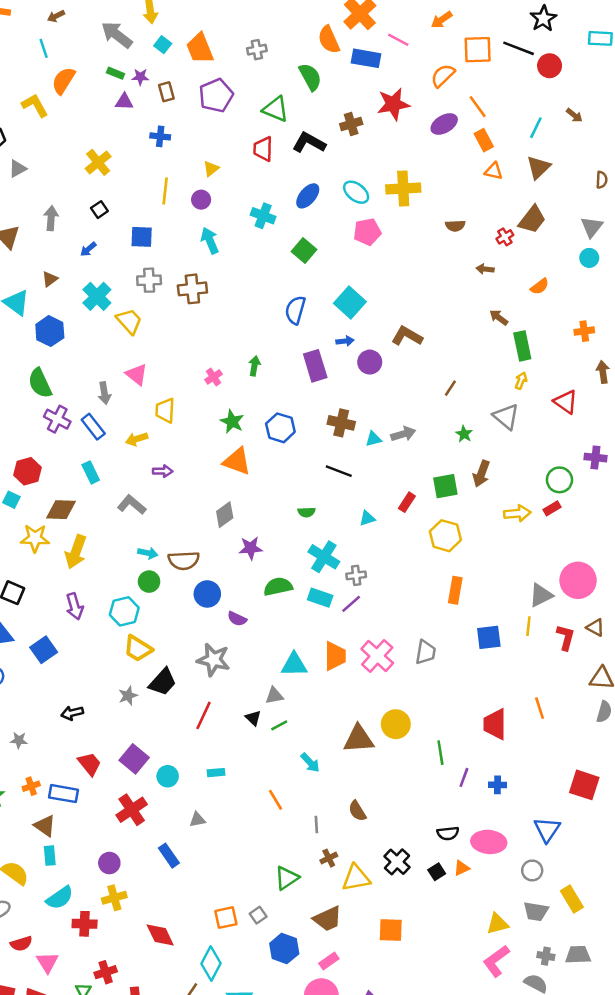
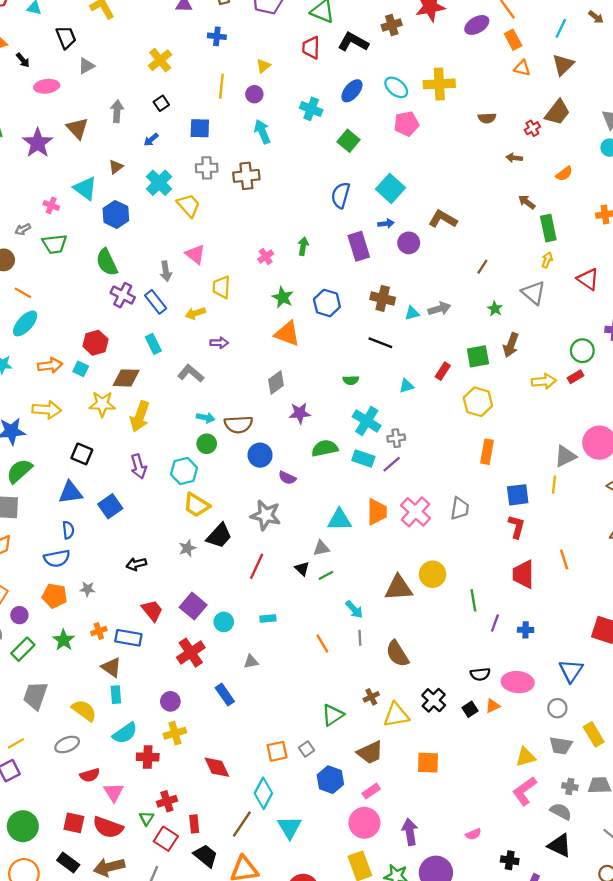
red L-shape: (566, 637) -> (517, 527), moved
brown semicircle: (357, 811) -> (397, 654), size x1.4
gray line: (316, 825) -> (360, 638), moved

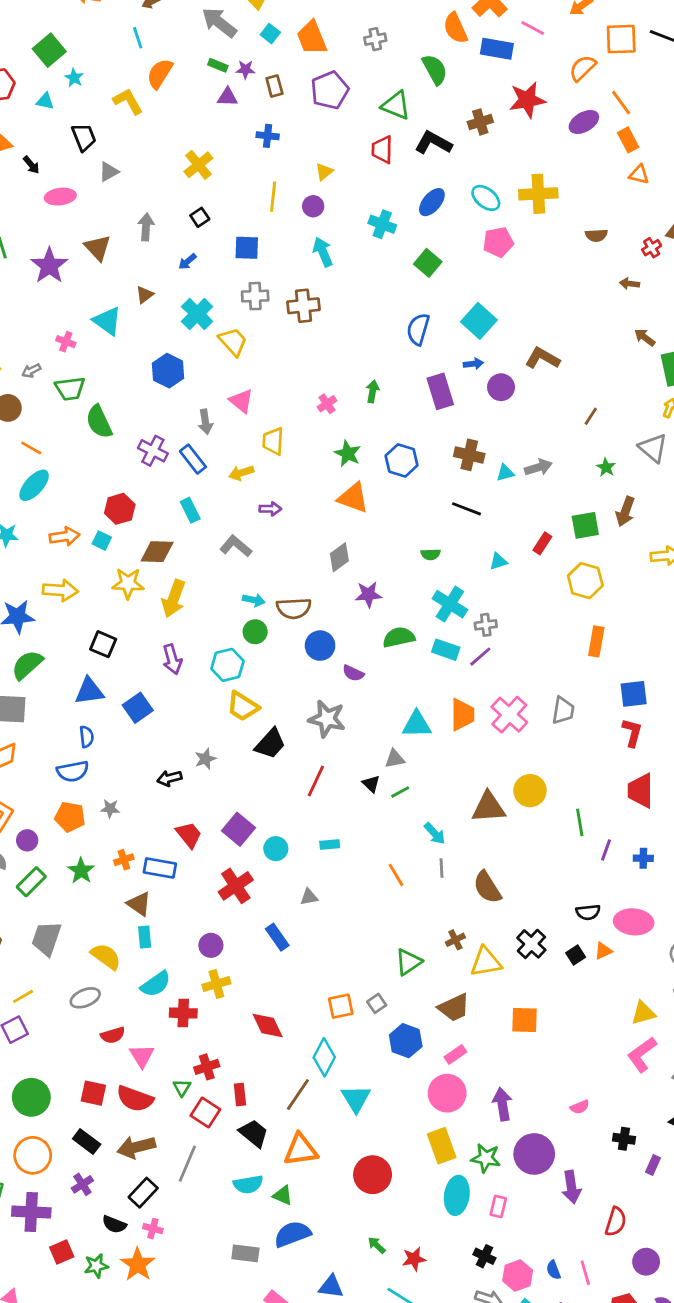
blue hexagon: (116, 214) -> (168, 371), moved
green semicircle: (107, 262) -> (99, 422), moved
gray star: (187, 548) -> (205, 759), moved

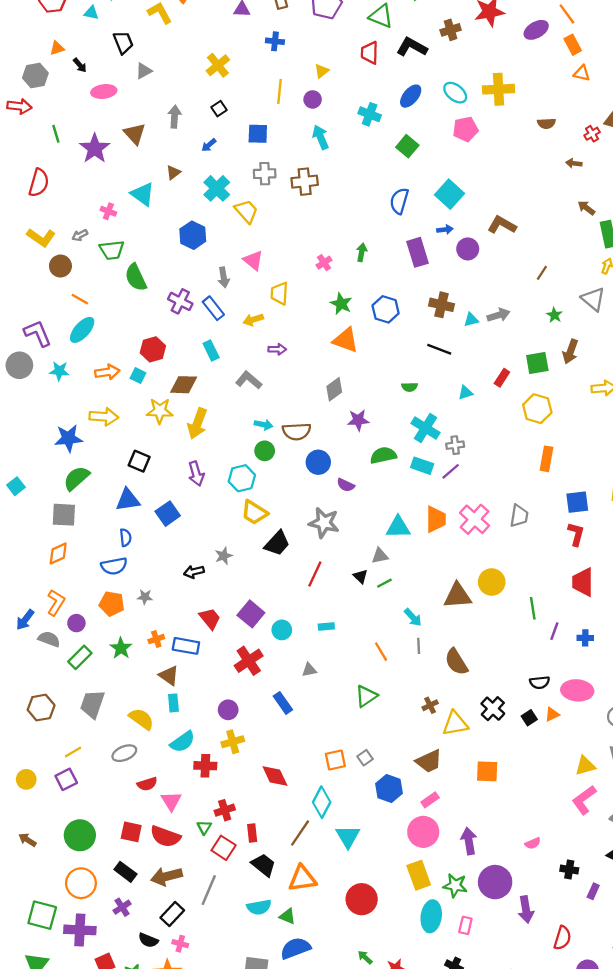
green triangle: (408, 962) -> (366, 696), moved

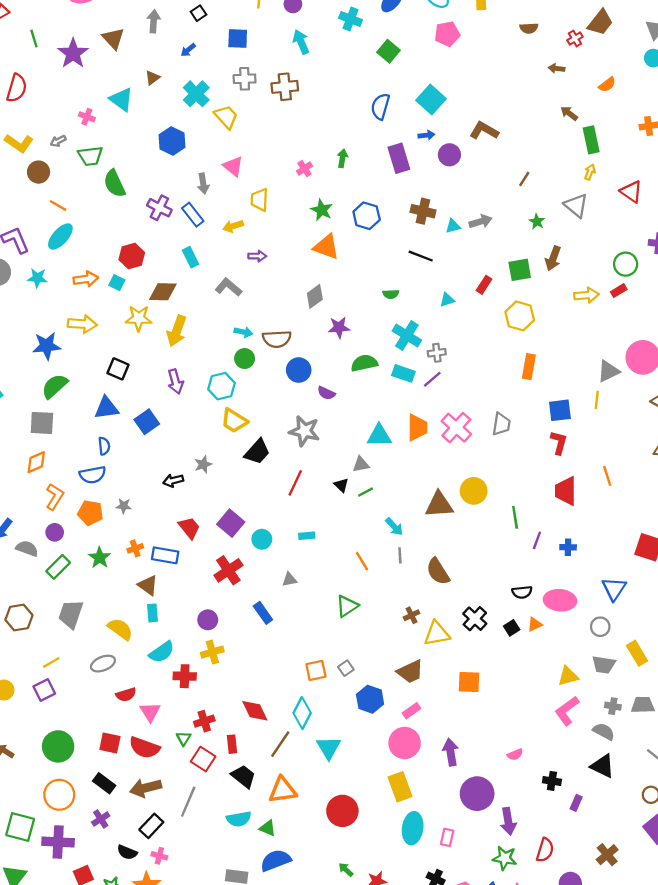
orange L-shape: (56, 603) -> (55, 497), moved
red diamond: (275, 776) -> (255, 711), moved
green star: (455, 885) -> (505, 858), moved

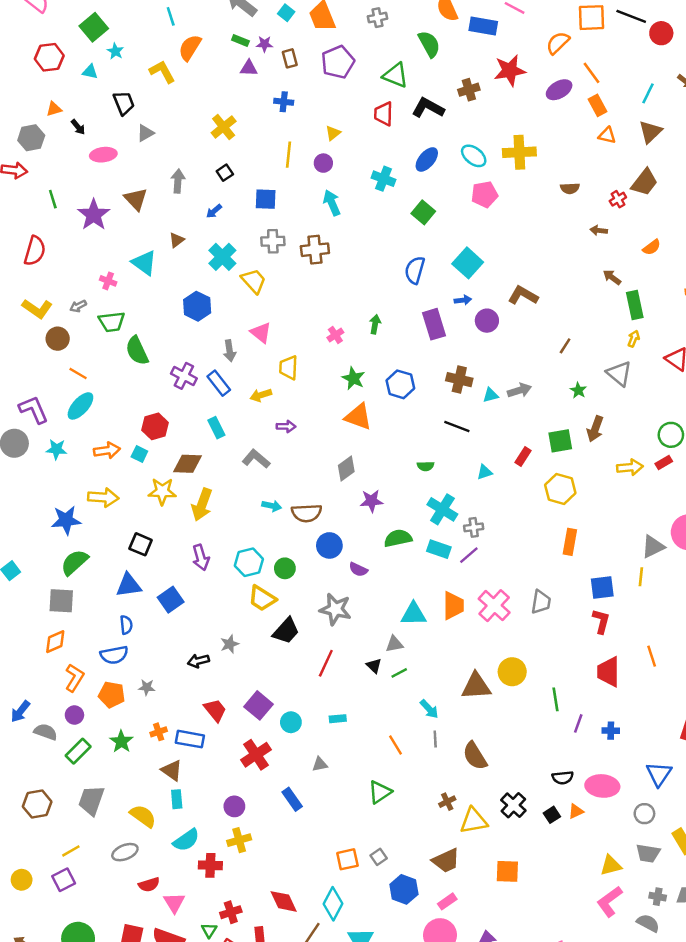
green circle: (245, 359) -> (285, 568), moved

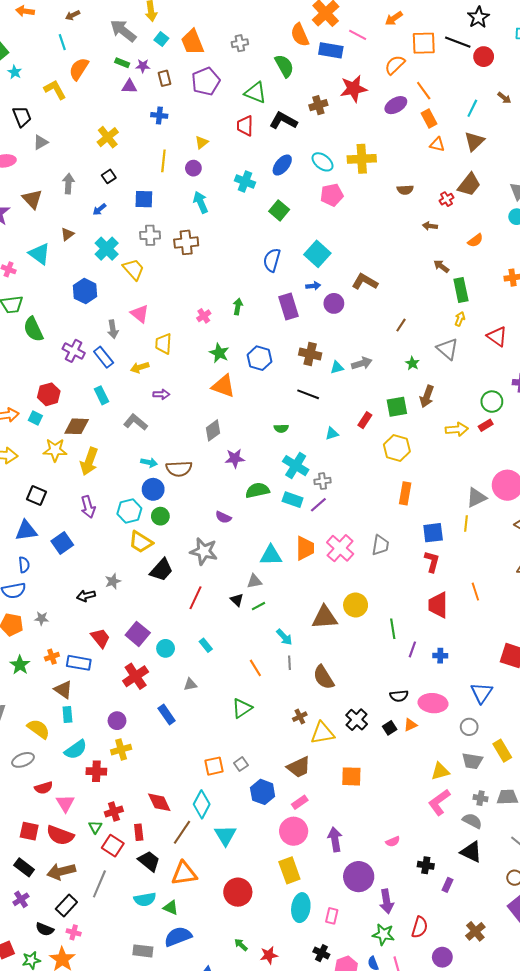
blue circle: (329, 545) -> (153, 489), moved
cyan rectangle: (338, 719) -> (206, 645), turned 56

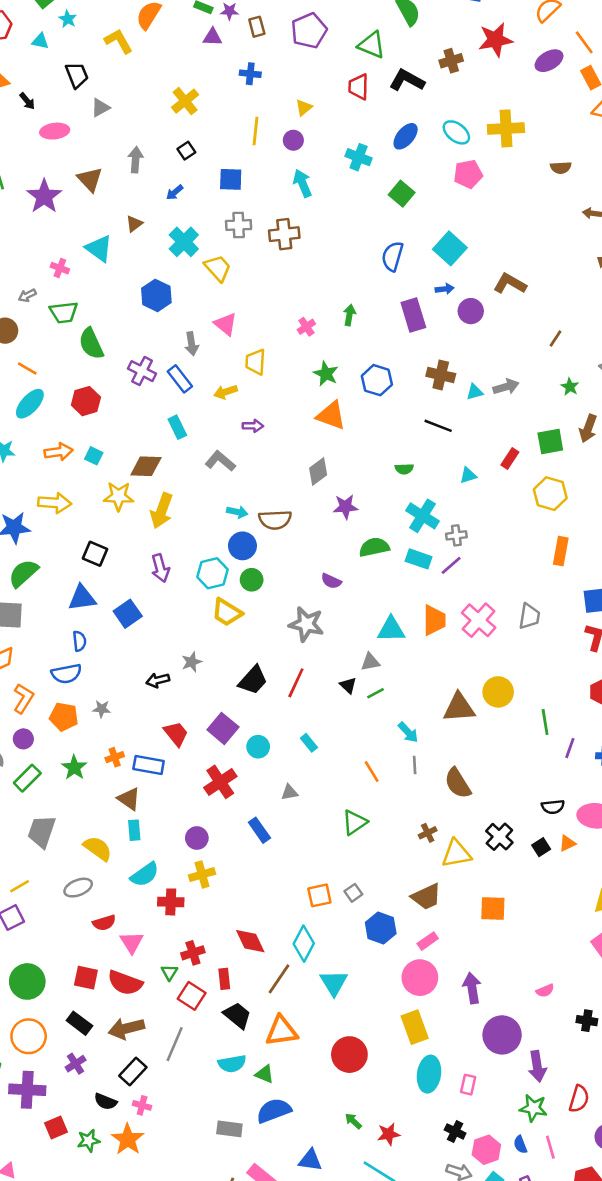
red hexagon: (49, 394) -> (86, 401), moved
black trapezoid: (161, 570) -> (253, 680), moved

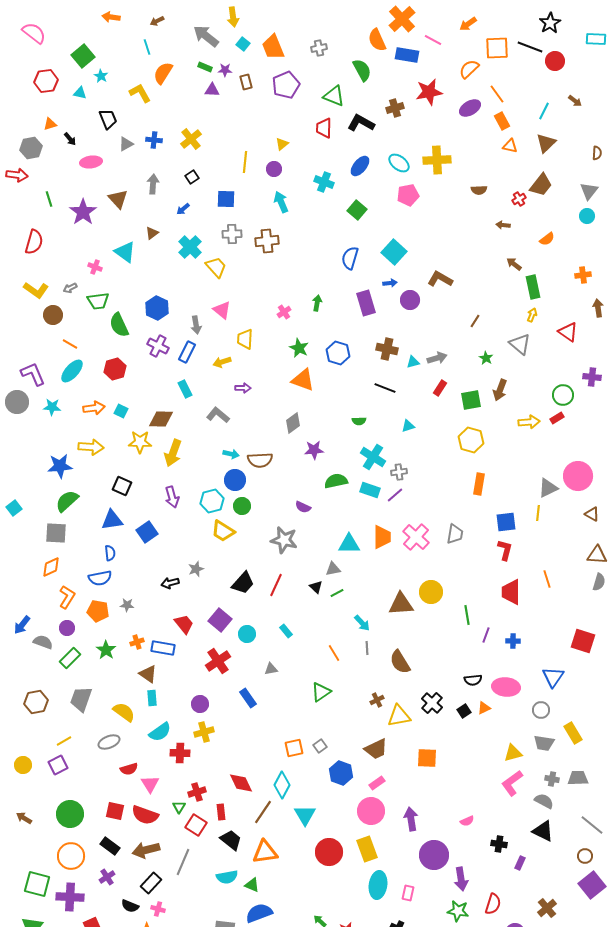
blue cross: (250, 74) -> (154, 140), moved
blue hexagon: (156, 295) -> (157, 308), moved
blue rectangle: (180, 379) -> (187, 352), turned 65
red rectangle: (510, 458) -> (440, 388), moved
red circle: (349, 1055) -> (329, 852), moved

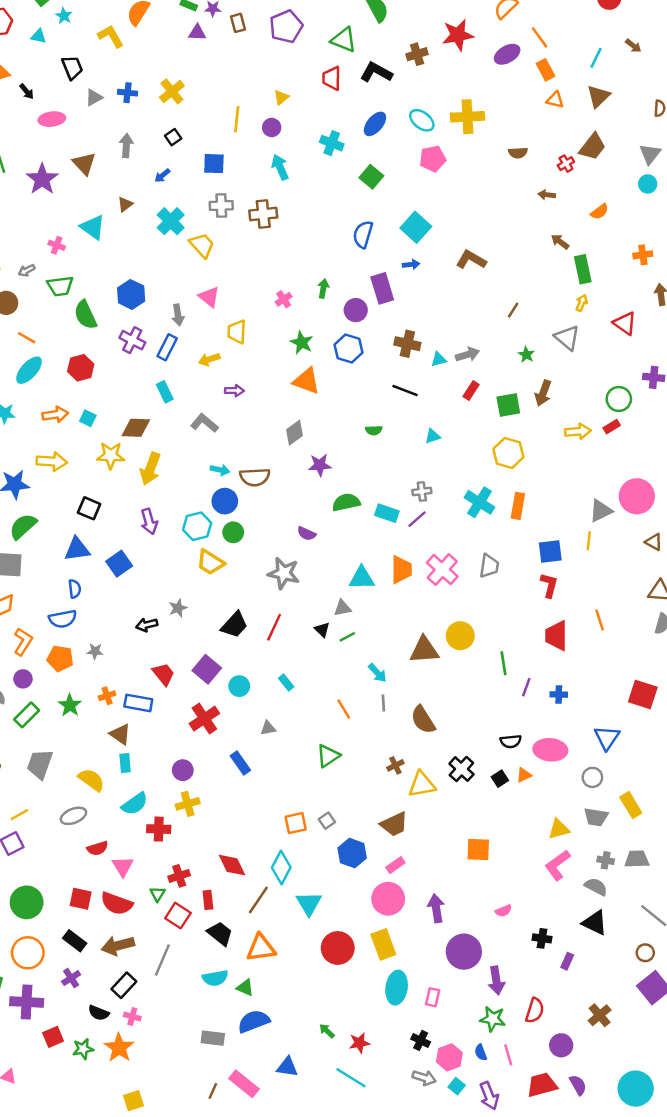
purple circle: (410, 300) -> (356, 310), moved
cyan cross: (373, 457) -> (479, 502), moved
orange square: (427, 758) -> (478, 849), moved

